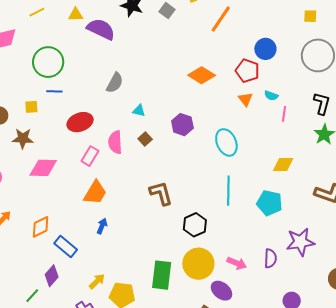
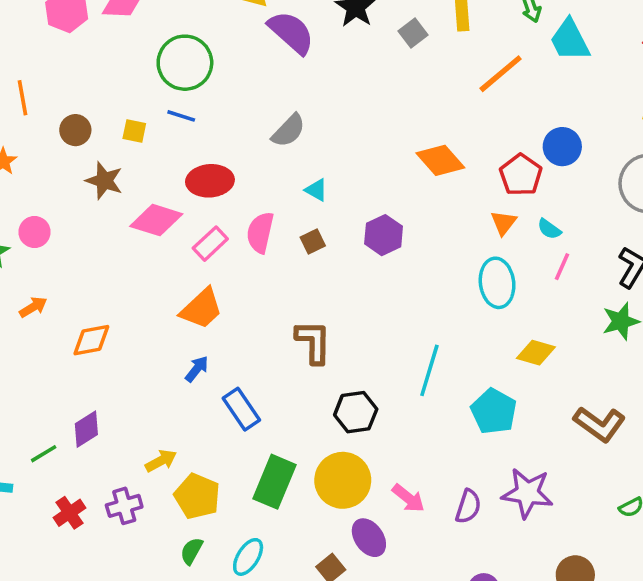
cyan ellipse: (226, 142) -> (497, 283), moved
pink diamond: (43, 168) -> (156, 220), moved
blue rectangle: (66, 246) -> (241, 409), moved

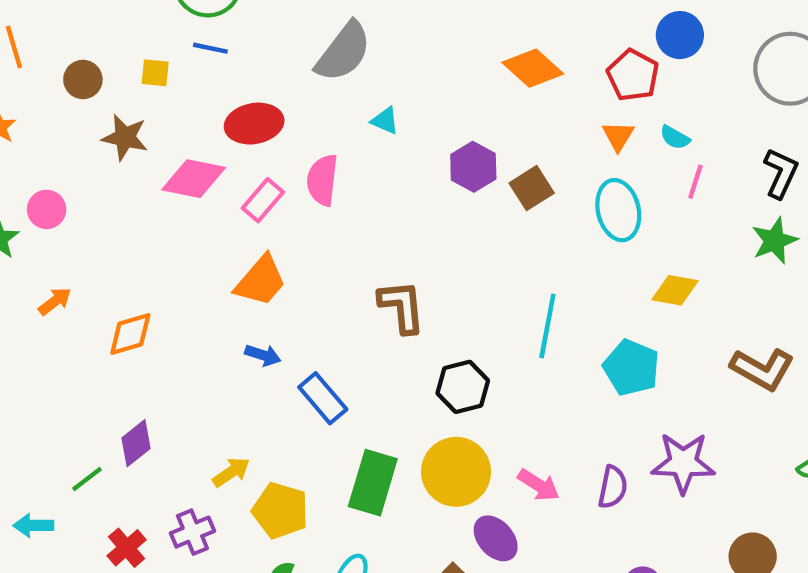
gray semicircle: (289, 131) -> (343, 52), size x1.4
brown square: (313, 241) -> (532, 188), moved, size x1.4
blue arrow: (197, 369) -> (263, 355), turned 76

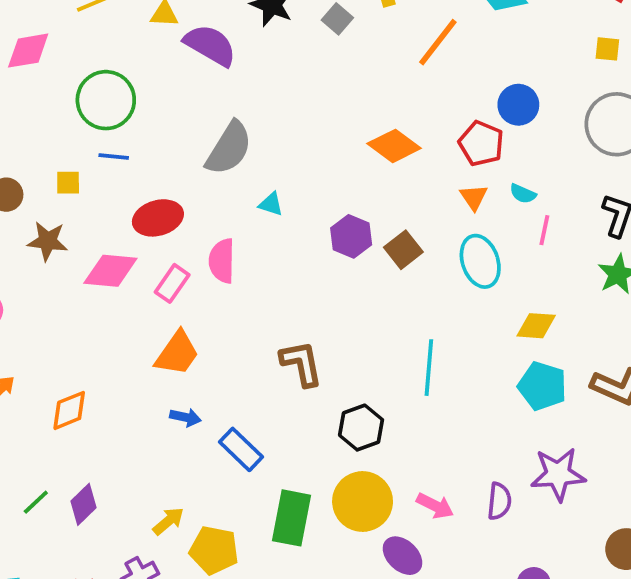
cyan pentagon: (631, 368) -> (542, 386), moved
green line: (87, 479) -> (36, 502), moved

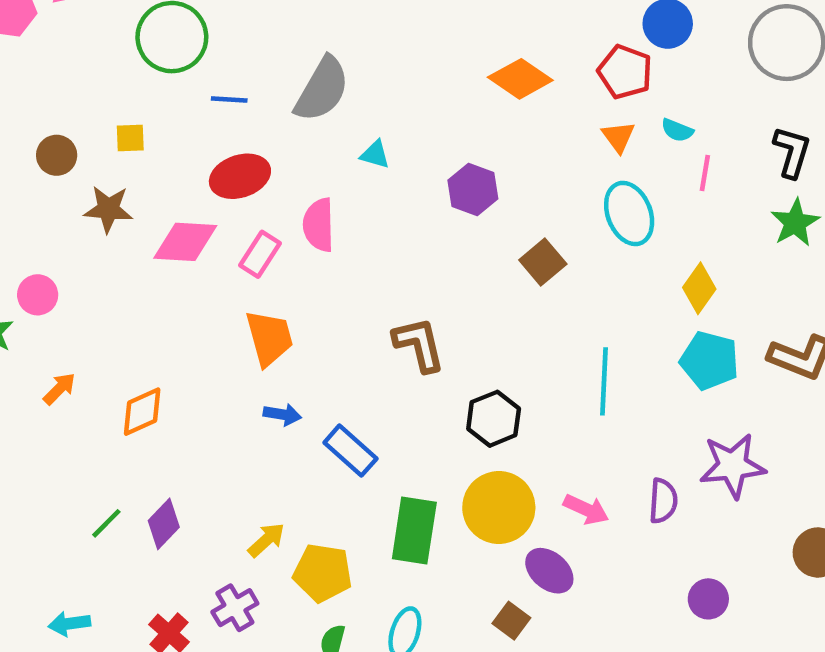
blue line: (114, 157) -> (229, 100), moved
brown square: (403, 250) -> (543, 262), moved
yellow diamond: (536, 326) -> (699, 288), turned -57
orange trapezoid: (177, 353) -> (269, 338), turned -48
cyan line: (429, 368) -> (604, 381), moved

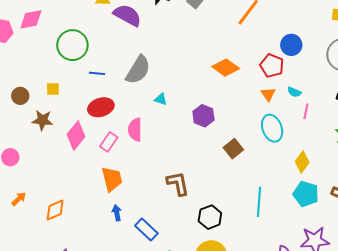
pink diamond: (185, 242) -> (76, 136), turned -56
blue arrow: (282, 415) -> (117, 213), turned -112

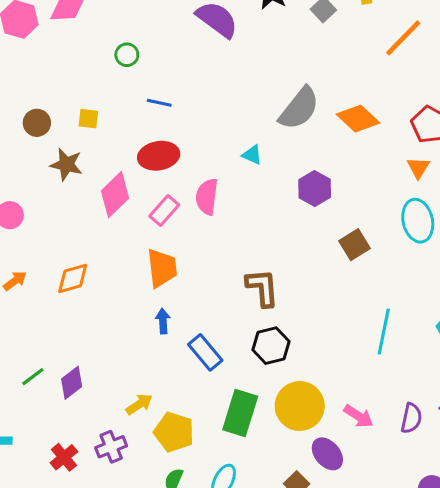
green circle: (72, 45) -> (127, 55), size x0.5
gray semicircle: (138, 70) -> (299, 108), moved
orange diamond: (55, 210) -> (73, 278), moved
black hexagon: (210, 217) -> (271, 346), moved

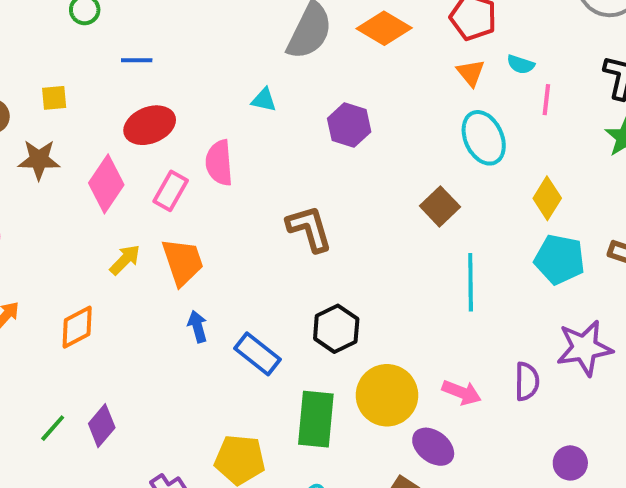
brown square: (354, 245) -> (440, 206), moved
orange diamond: (73, 278) -> (77, 327), moved
brown L-shape: (262, 288) -> (309, 229), moved
yellow arrow: (139, 404) -> (125, 260), moved

